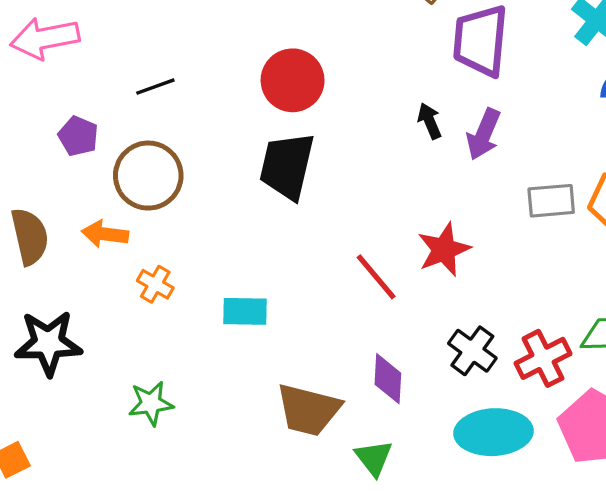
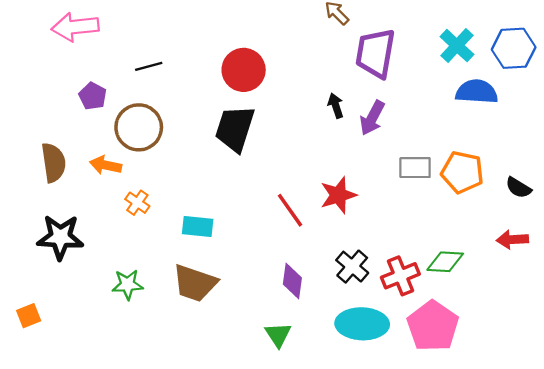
brown trapezoid: (308, 410) -> (195, 283), moved

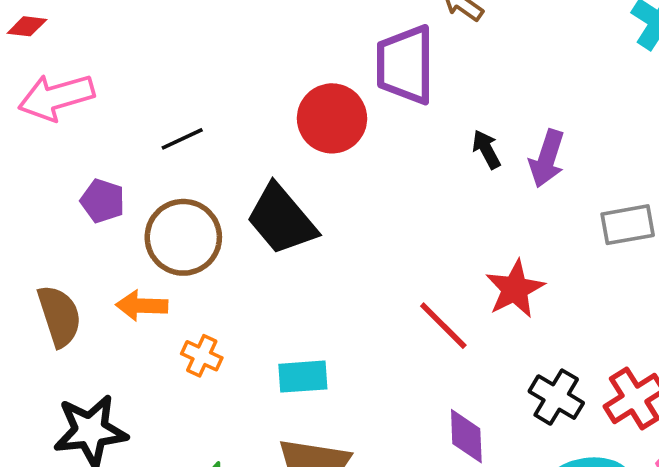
purple trapezoid: (375, 53) -> (405, 65), moved
black trapezoid: (235, 129) -> (281, 219), moved, turned -48

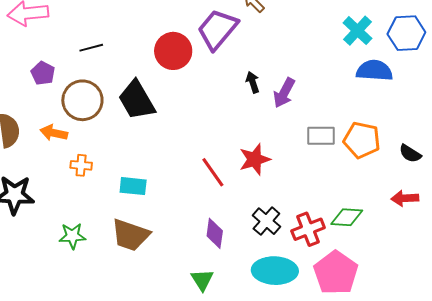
purple trapezoid: (405, 65) -> (217, 29), turned 30
orange cross: (202, 356) -> (81, 165), turned -30

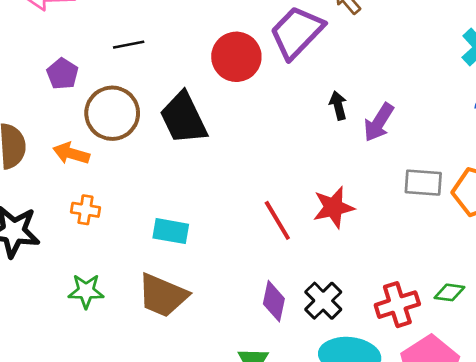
orange cross: (81, 165) -> (85, 210), moved
green diamond: (347, 217) -> (449, 292), size x0.7
black cross: (266, 221) -> (323, 301), moved

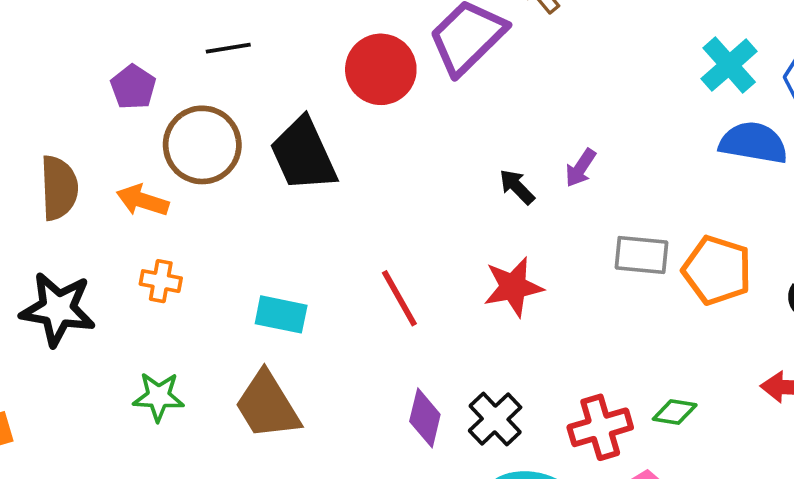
black arrow: (338, 105) -> (517, 187), moved, turned -32
purple arrow: (379, 122) -> (581, 168), size x0.7
red line: (277, 220) -> (399, 298), moved
brown trapezoid: (163, 295) -> (267, 405), turned 34

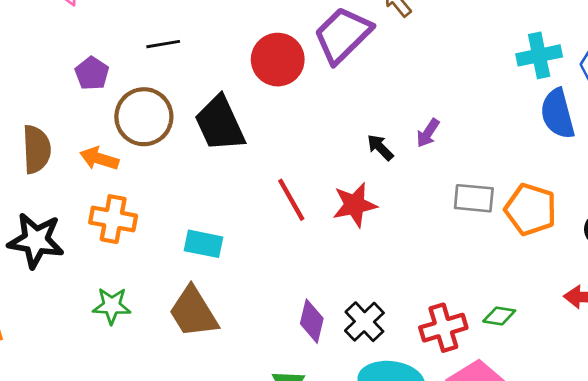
cyan cross: (729, 65) -> (539, 55), turned 30
blue semicircle: (753, 143) -> (558, 114), turned -114
orange cross: (161, 281) -> (113, 219), size x1.5
red star: (513, 287) -> (355, 205), moved
red line: (399, 298) -> (291, 200), moved

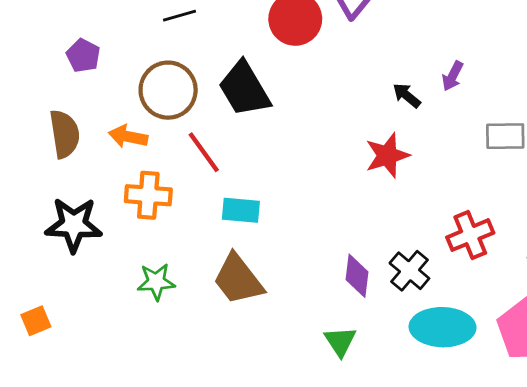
purple pentagon: (92, 73) -> (83, 56), moved
red line: (291, 200) -> (204, 152), moved
red cross: (443, 328) -> (470, 235), moved

